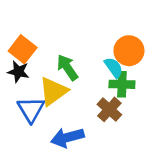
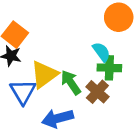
orange circle: (129, 51) -> (119, 17), moved
green arrow: (67, 67) -> (71, 82), moved

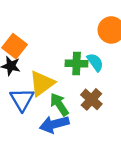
green cross: (109, 68) -> (77, 63), moved
green arrow: (71, 82) -> (59, 104), moved

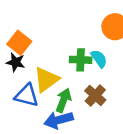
blue triangle: (22, 99) -> (27, 95), turned -45
green arrow: (59, 104) -> (63, 100), turned 55

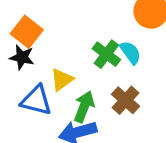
green cross: (81, 60) -> (106, 54), turned 35
yellow triangle: (46, 79) -> (62, 80), size x0.7

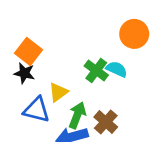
cyan semicircle: (130, 53) -> (117, 69), turned -30
brown cross: (126, 100) -> (106, 122), moved

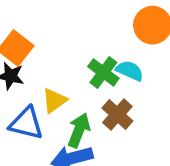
brown cross: (106, 122) -> (117, 115), moved

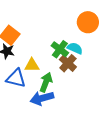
yellow triangle: (54, 100) -> (32, 65), turned 35
brown cross: (117, 115) -> (68, 63), moved

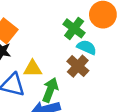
green cross: (60, 49) -> (74, 28), moved

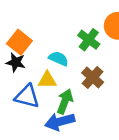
cyan semicircle: (87, 47) -> (59, 59), moved

